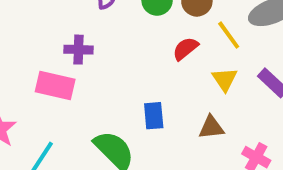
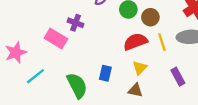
red semicircle: (185, 49) -> (135, 42), size x1.5
yellow triangle: (225, 79) -> (140, 68), moved

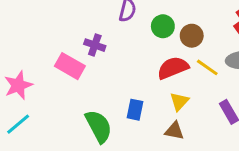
yellow line: (162, 42) -> (207, 67), turned -36
cyan line: (35, 76) -> (18, 124), moved

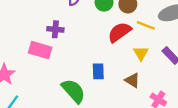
yellow triangle: (179, 102) -> (141, 53), moved
brown triangle: (174, 131) -> (132, 80), turned 35

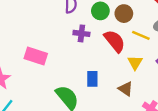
purple cross: (55, 29) -> (81, 33), moved
red semicircle: (119, 32) -> (115, 41), turned 85

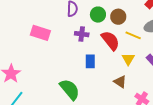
pink rectangle: (36, 56) -> (40, 33), moved
blue rectangle: (92, 79) -> (90, 61), moved

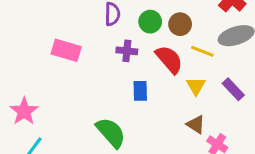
brown triangle: (120, 82) -> (196, 125), moved

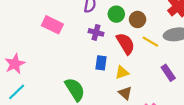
yellow triangle: (196, 86) -> (122, 72), moved, turned 32
brown triangle: (196, 125) -> (125, 93), moved

